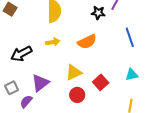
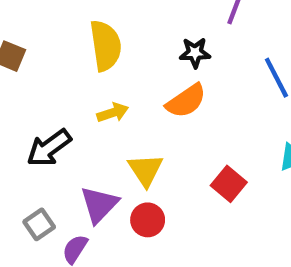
black star: (98, 13) -> (195, 53), moved
yellow triangle: (74, 72) -> (146, 170), moved, turned -30
red circle: (77, 95) -> (148, 220), moved

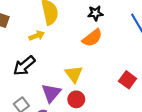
yellow arrow: (113, 113) -> (37, 36), moved
red square: (229, 184) -> (128, 80), moved

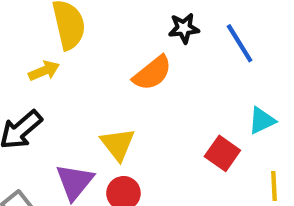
black star: (95, 13) -> (184, 28), moved

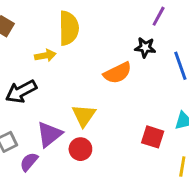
red square: (222, 153) -> (153, 137), turned -30

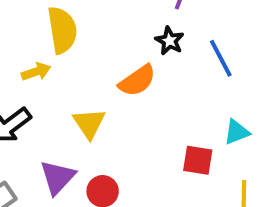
black star: (145, 47) -> (170, 41), turned 30
yellow triangle: (84, 115) -> (89, 123), moved

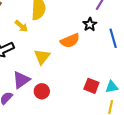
yellow arrow: (36, 72) -> (21, 26), turned 48
cyan triangle: (237, 132) -> (112, 87), moved

